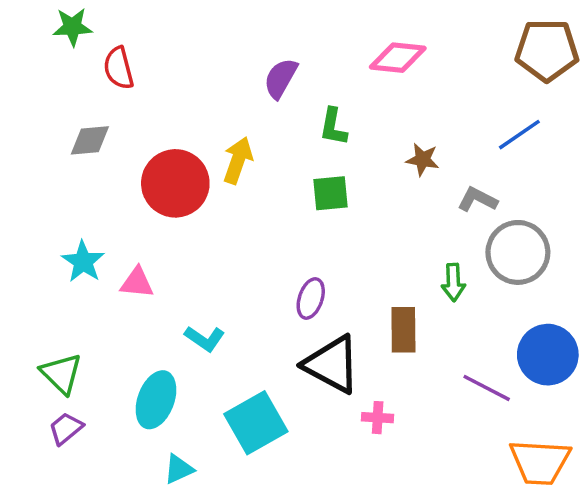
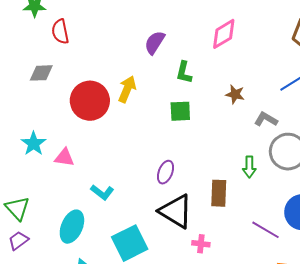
pink diamond: (398, 58) -> (224, 34), turned -40

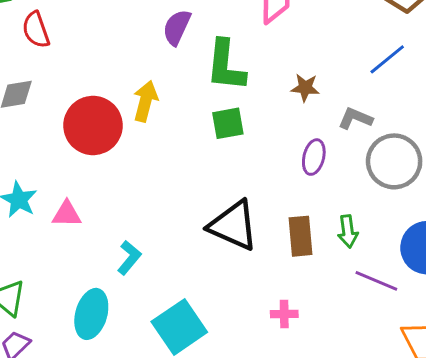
green L-shape: (184, 72) -> (226, 66), size x1.6
green arrow: (249, 167) -> (348, 231), moved
purple ellipse: (165, 172) -> (314, 157), moved
cyan L-shape: (102, 192) -> (129, 258), turned -80
black triangle: (176, 211) -> (233, 225), moved

